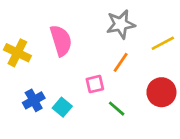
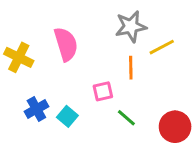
yellow line: (163, 43) -> (162, 47), moved
orange line: (121, 62) -> (131, 68), turned -35
red circle: (161, 92) -> (175, 127), moved

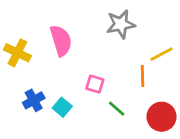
yellow line: (162, 47) -> (162, 54), moved
orange line: (131, 68) -> (142, 76), moved
pink square: (103, 91) -> (95, 84), turned 30

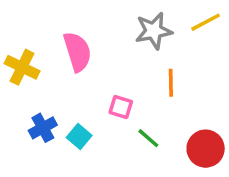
yellow line: (162, 54) -> (206, 22), moved
orange line: (142, 76) -> (171, 83), moved

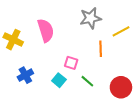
yellow line: (206, 22) -> (121, 31), moved
cyan square: (79, 136) -> (59, 80), moved

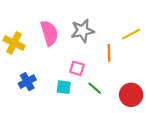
gray star: (90, 18) -> (82, 31), moved
cyan square: (59, 80) -> (64, 87), turned -32

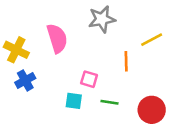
gray star: (82, 31) -> (102, 19), moved
blue cross: (27, 82) -> (25, 80), moved
green line: (95, 88) -> (110, 102), turned -32

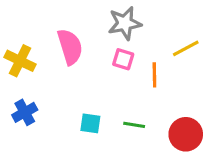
pink square: (89, 79) -> (123, 59), moved
blue cross: (25, 80) -> (25, 112), moved

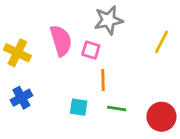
yellow line: (186, 48) -> (162, 42), turned -35
pink square: (123, 59) -> (91, 50), moved
orange line: (154, 75) -> (103, 80), moved

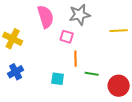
pink semicircle: (61, 41) -> (46, 17), moved
yellow line: (162, 42) -> (119, 31), turned 60
green line: (117, 109) -> (92, 74), moved

